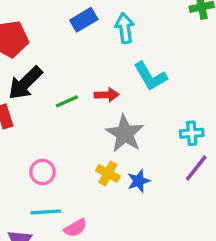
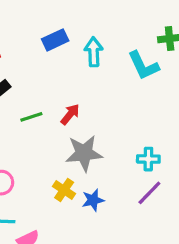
cyan L-shape: (150, 76) -> (143, 66), moved
red arrow: (107, 95) -> (70, 114), turned -55
gray star: (125, 134) -> (84, 153), turned 30

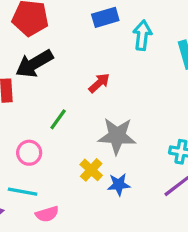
red arrow: (70, 114) -> (99, 83), moved
green line: (31, 117) -> (58, 119), moved, turned -45

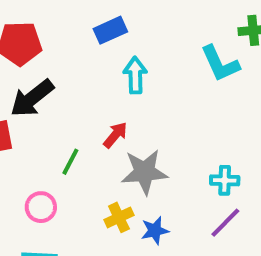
cyan arrow: (142, 35) -> (135, 75), moved
red arrow: (99, 83) -> (115, 135), moved
yellow cross: (91, 170) -> (119, 217), turned 30

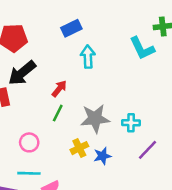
red arrow: (115, 135) -> (59, 89), moved
green line: (70, 162) -> (58, 113), moved
cyan cross: (225, 180) -> (131, 123), moved

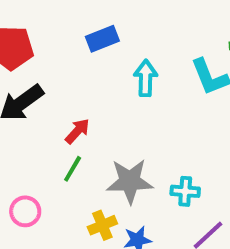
cyan arrow: (88, 57) -> (146, 78), moved

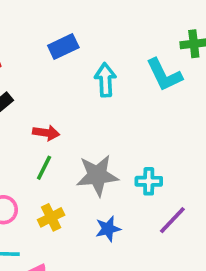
red arrow: (77, 131) -> (46, 133), turned 60
yellow cross: (102, 225) -> (51, 217), moved

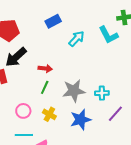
cyan arrow: (105, 80) -> (77, 39), turned 48
yellow cross: (51, 217) -> (49, 114), turned -32
blue star: (108, 229) -> (81, 120), size x1.5

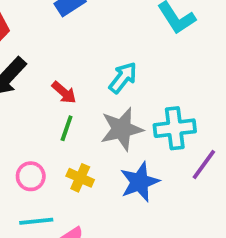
cyan arrow: (77, 39) -> (123, 78), moved
red arrow: (45, 68) -> (64, 92), turned 40
cyan cross: (102, 93) -> (175, 128), size x1.5

